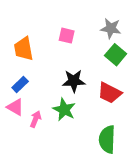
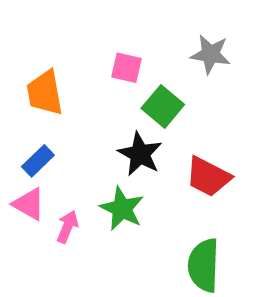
green square: (116, 55) -> (163, 106), moved
black star: (74, 81) -> (140, 154), turned 30

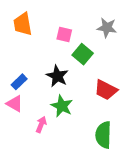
orange trapezoid: (45, 93) -> (23, 24), moved
black star: (140, 154) -> (57, 76), moved
pink arrow: (67, 227) -> (41, 124), moved

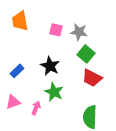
gray star: (107, 28) -> (79, 32), moved
green square: (83, 54) -> (86, 54), moved
pink triangle: (15, 104) -> (13, 102), moved, turned -49

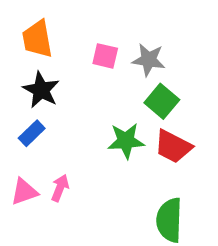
black star: (50, 66) -> (41, 90), moved
green star: (54, 92) -> (126, 141), moved, turned -30
pink arrow: (36, 108) -> (60, 188), moved

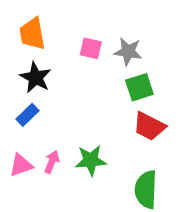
green square: (162, 101) -> (139, 87), turned 32
green star: (126, 141) -> (91, 160), moved

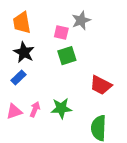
gray star: (128, 52) -> (81, 20), moved, turned -30
green square: (139, 87) -> (67, 56), moved

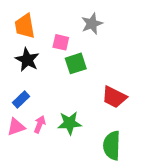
pink square: (61, 32) -> (61, 42), moved
blue rectangle: (18, 77) -> (21, 99), moved

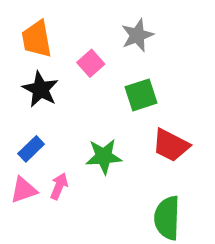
pink square: (61, 42) -> (91, 63), turned 35
green square: (76, 63) -> (141, 95), moved
green star: (70, 123) -> (104, 156), moved

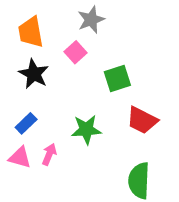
gray star: (137, 35) -> (91, 20), moved
pink triangle: (24, 190) -> (20, 157), turned 35

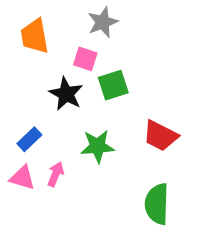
pink square: (76, 52) -> (85, 59), turned -30
black star: (34, 74) -> (66, 94), moved
green square: (117, 78) -> (113, 85), moved

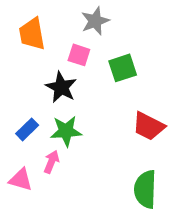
green square: (113, 85) -> (123, 68), moved
green star: (98, 146) -> (66, 131), moved
pink triangle: (22, 178) -> (21, 180), moved

